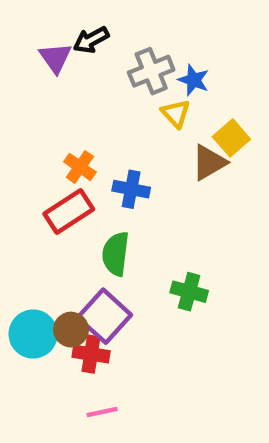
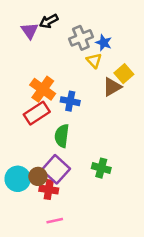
orange cross: (80, 167) -> (43, 89), size x1.5
green cross: (189, 292) -> (101, 168), moved

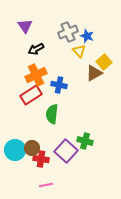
black arrow: (49, 21) -> (36, 49), moved
orange cross: (43, 89) -> (36, 75), turned 30
purple square: (56, 169) -> (66, 151), moved

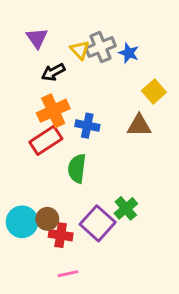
yellow triangle: (79, 51) -> (80, 50), moved
brown triangle: (94, 73) -> (139, 126), moved, turned 30
green cross: (85, 141) -> (126, 208), turned 35

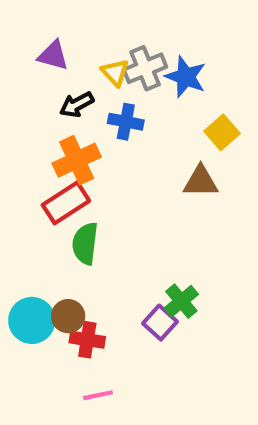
purple triangle: (37, 38) -> (53, 55), turned -40
blue star: (129, 53) -> (186, 77), size x1.4
blue cross: (87, 126) -> (126, 122), moved
green semicircle: (77, 168) -> (85, 243), moved
purple square: (98, 223) -> (160, 323), moved, size x0.7

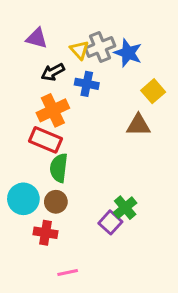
red rectangle: (66, 203) -> (46, 140), turned 56
brown circle: (68, 316) -> (56, 202), moved
cyan circle: (32, 320) -> (23, 199), moved
red cross: (87, 340) -> (46, 233), moved

